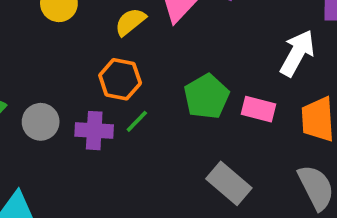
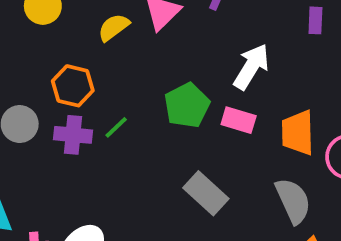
white arrow: (297, 53) -> (251, 67), moved
orange hexagon: (120, 79) -> (73, 86), moved

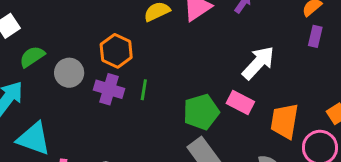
green pentagon: (187, 105) -> (201, 112), moved
green line: (116, 127) -> (144, 90), turned -48

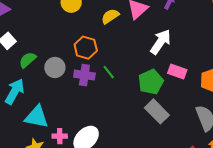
white arrow: (258, 63) -> (161, 42), moved
green line: (144, 90) -> (109, 72), turned -40

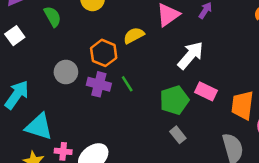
yellow semicircle: (110, 16) -> (134, 35), moved
green semicircle: (28, 60) -> (53, 17), moved, turned 96
gray rectangle: (157, 111) -> (178, 135), size x0.6

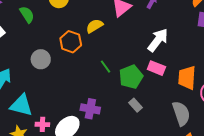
white arrow: (190, 55) -> (158, 40), moved
purple cross: (99, 84) -> (90, 109), moved
green line: (127, 84) -> (105, 67), moved

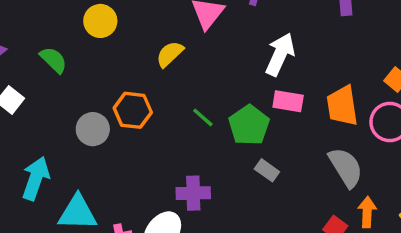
orange hexagon: (71, 42) -> (133, 110), moved

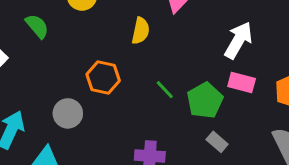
yellow semicircle: (170, 54) -> (141, 31), turned 140
gray circle: (93, 129) -> (68, 113), moved

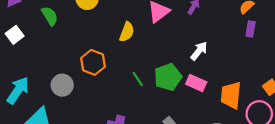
white arrow: (238, 40) -> (199, 51), size x0.7
green pentagon: (205, 100) -> (168, 77), moved

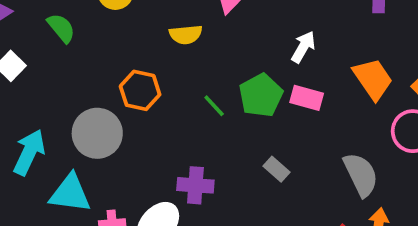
yellow semicircle: (127, 32) -> (186, 35), turned 72
gray circle: (62, 85) -> (97, 133), size x1.4
orange trapezoid: (231, 95) -> (373, 79), moved, turned 148

